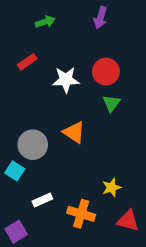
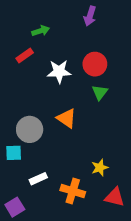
green arrow: (45, 22) -> (41, 31), moved
cyan square: (15, 171) -> (14, 153), turned -35

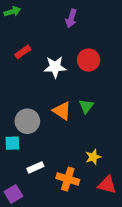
purple arrow: (90, 16) -> (71, 18), moved
green arrow: (41, 31) -> (12, 12), moved
green triangle: (100, 92) -> (86, 106), moved

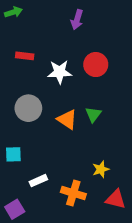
red rectangle: (23, 52) -> (25, 56), turned 42
gray circle: (27, 121) -> (28, 108), moved

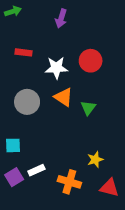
purple arrow: (77, 20) -> (61, 18), moved
orange triangle: (67, 119) -> (63, 97), moved
purple square: (15, 209) -> (14, 177), moved

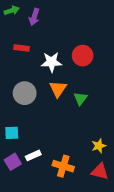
purple arrow: (61, 18) -> (34, 17), moved
orange triangle: (63, 97) -> (58, 89), turned 30
yellow star: (95, 159) -> (99, 146), moved

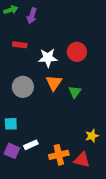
purple square: (13, 162) -> (12, 151), turned -35
orange cross: (63, 166) -> (59, 155), turned -30
red triangle: (100, 172) -> (82, 160), moved

